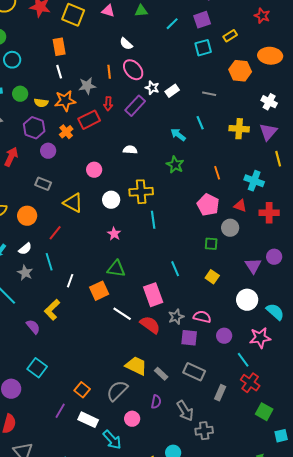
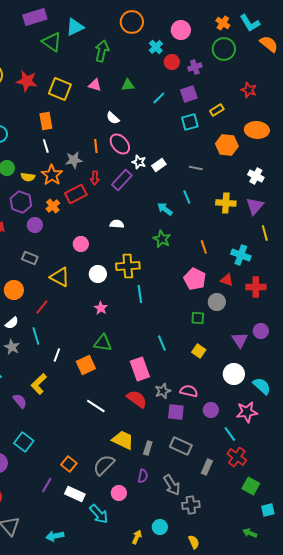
orange star: (65, 101) -> (52, 175), turned -30
white line: (122, 314) -> (96, 406), moved
gray rectangle: (161, 374) -> (148, 448), turned 64

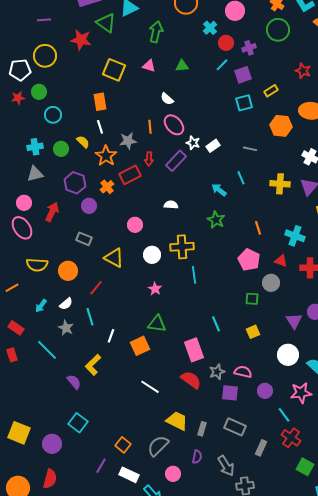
red star: (27, 81) -> (81, 40), moved
cyan line: (159, 98) -> (222, 65), moved
yellow semicircle: (28, 177) -> (83, 142), moved, turned -144
yellow square: (199, 351) -> (253, 332), turned 32

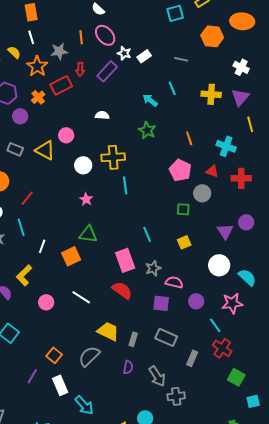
yellow triangle: (114, 258) -> (45, 150), moved
gray star: (217, 372) -> (153, 268), moved
pink circle: (173, 474) -> (46, 302), moved
white rectangle: (129, 475) -> (60, 385), turned 42

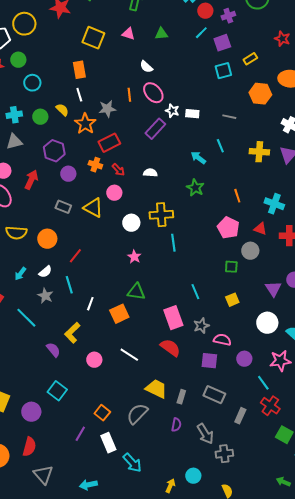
white rectangle: (144, 56) -> (192, 114), turned 40
red arrow: (80, 69) -> (118, 170), moved, turned -48
orange cross: (38, 97) -> (95, 165), moved, turned -32

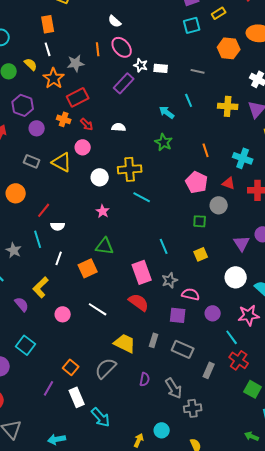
cyan line: (173, 243) -> (142, 197), turned -54
white semicircle: (45, 272) -> (58, 226), moved, turned 40
gray rectangle: (181, 397) -> (154, 340), moved

